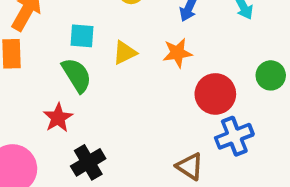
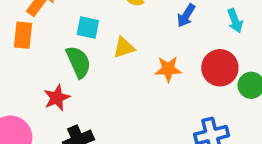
orange star: (177, 53) -> (168, 69), moved
red circle: (215, 94) -> (220, 68), moved

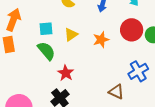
red star: (57, 98) -> (66, 73), moved

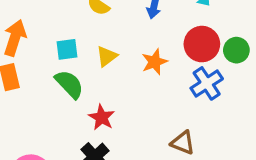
blue cross: (138, 71) -> (207, 83), moved

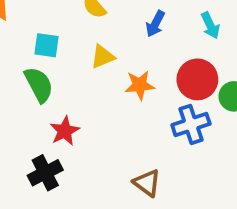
yellow triangle: (107, 56) -> (103, 57), moved

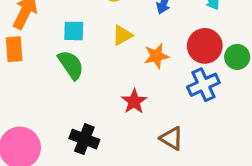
red star: (65, 131) -> (134, 101), moved
black cross: (45, 173) -> (84, 139), turned -36

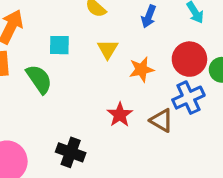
yellow triangle: (122, 35) -> (108, 49), turned -30
green semicircle: (71, 65) -> (39, 79), moved
brown triangle: (172, 138) -> (162, 120), moved

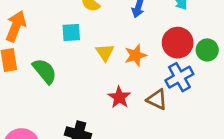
cyan square: (59, 45) -> (71, 32), moved
yellow triangle: (108, 49) -> (105, 52), moved

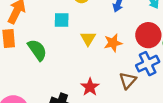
red star: (119, 97) -> (90, 87), moved
brown triangle: (157, 99) -> (128, 80), turned 42

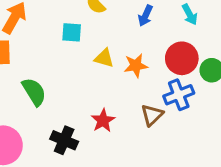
yellow triangle: (88, 38) -> (104, 58), turned -49
green semicircle: (37, 50) -> (34, 92), moved

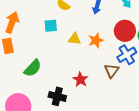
green semicircle: (34, 92) -> (33, 68), turned 84

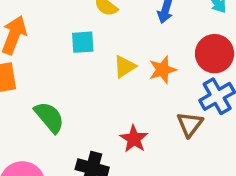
yellow triangle: (75, 39) -> (125, 67), turned -40
green semicircle: (33, 68) -> (49, 117), turned -84

